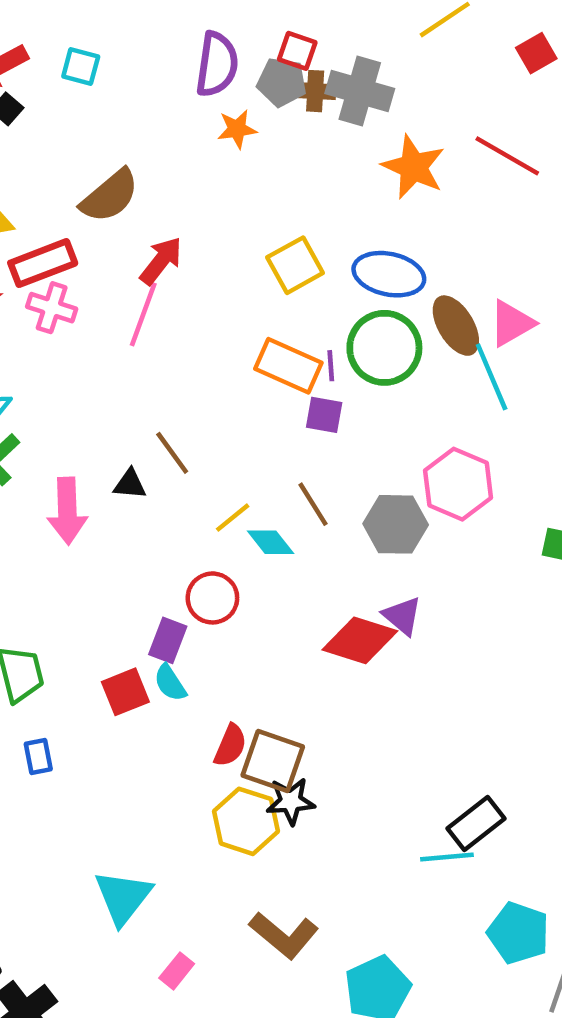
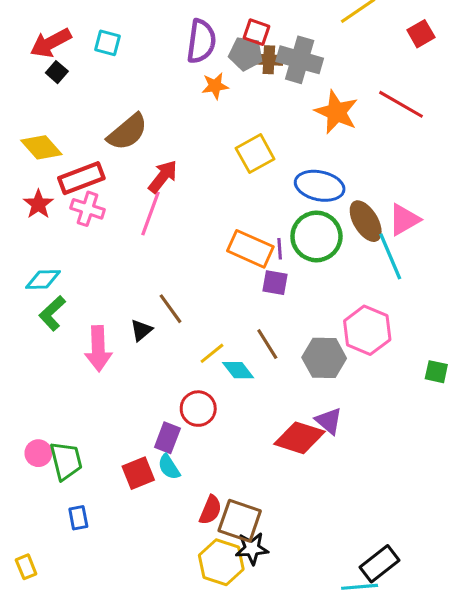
yellow square: (295, 265) -> (255, 154), moved
black triangle: (130, 484) -> (141, 330), turned -45

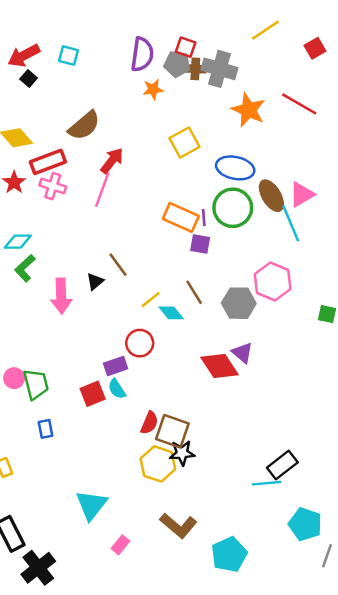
purple rectangle: (167, 438) -> (116, 366), turned 50
red diamond: (300, 438) -> (219, 366), turned 39

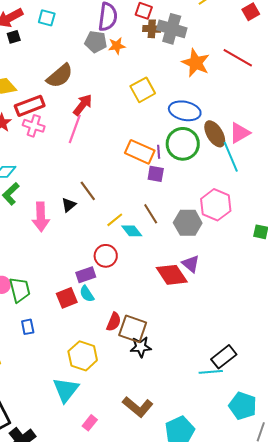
gray pentagon: (177, 64) -> (96, 42), moved
black square: (29, 79) -> (14, 37), turned 32
yellow hexagon: (158, 464) -> (83, 356), moved

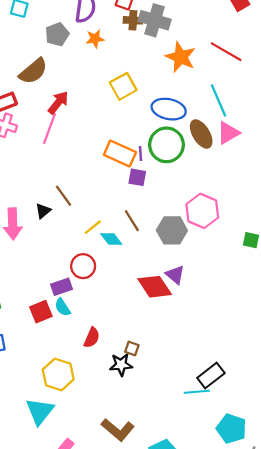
gray pentagon: (96, 42) -> (57, 34), moved, turned -30
cyan line: (231, 157) -> (218, 100), moved
brown square: (133, 329) -> (132, 348), moved, size x0.5

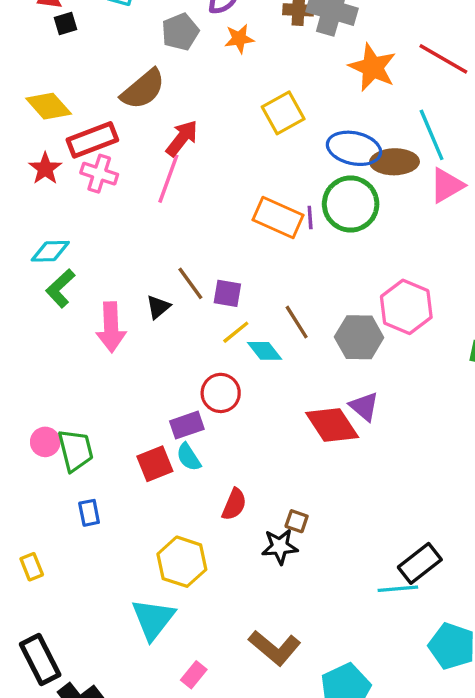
brown ellipse: (201, 134) -> (394, 162), moved, turned -60
purple square: (137, 177) -> (227, 293), moved

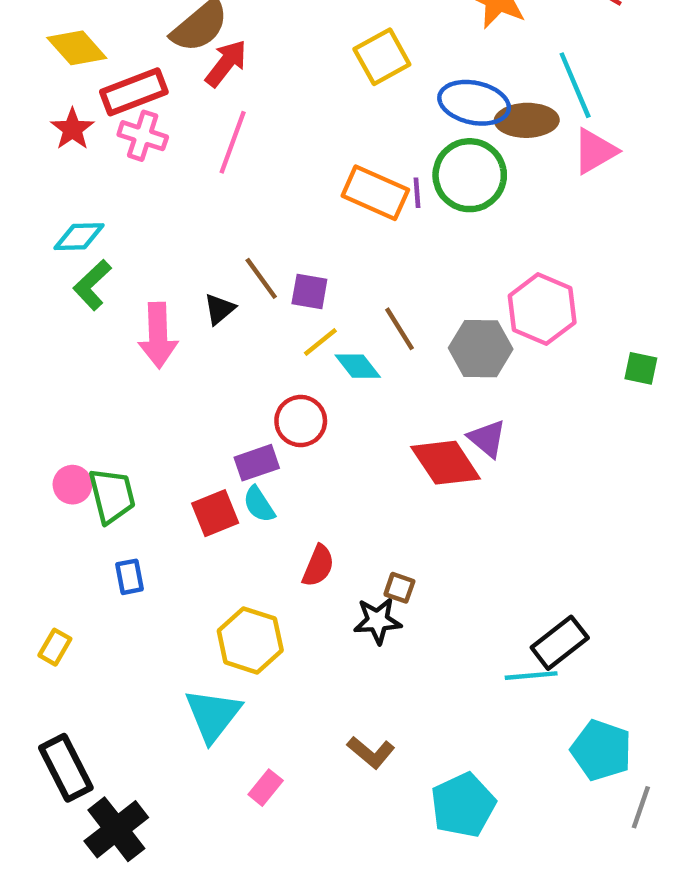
red arrow: (182, 138) -> (226, 63), moved
yellow rectangle: (32, 567) -> (55, 647), turned 52
brown L-shape: (275, 648) -> (371, 752), size x0.7

